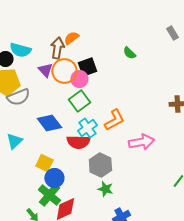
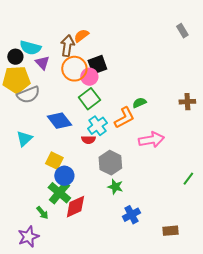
green semicircle: (129, 53) -> (139, 103), moved, turned 112
purple triangle: (45, 70) -> (42, 63), moved
red semicircle: (78, 142) -> (88, 140), size x0.6

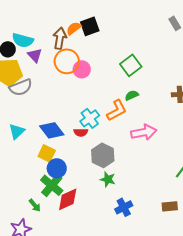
black square: (97, 65) -> (90, 26), moved
green square: (89, 99) -> (131, 65), moved
blue diamond: (59, 121) -> (52, 130), moved
brown rectangle: (170, 231) -> (170, 206), moved

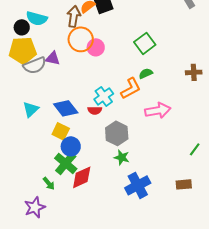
purple triangle: (35, 55) -> (53, 58), moved, turned -35
blue cross: (124, 207) -> (138, 185), size x1.4

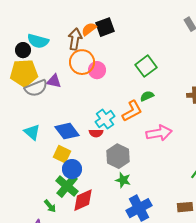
cyan triangle: (31, 109) -> (32, 132), turned -36

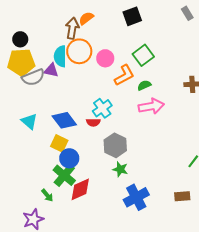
black square: (105, 27) -> (132, 16), moved
cyan semicircle: (38, 41) -> (60, 56), moved, turned 75
pink circle: (97, 70) -> (105, 58), moved
orange L-shape: (132, 111) -> (124, 75), moved
pink arrow: (159, 133) -> (151, 106), moved

